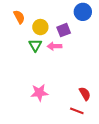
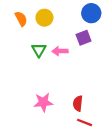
yellow circle: (40, 27) -> (44, 18), moved
purple square: (64, 30) -> (83, 38), moved
red semicircle: (85, 94) -> (78, 103), moved, turned -144

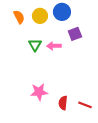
blue circle: (91, 13) -> (62, 12), moved
red semicircle: (78, 103) -> (63, 103), moved
red line: (85, 122) -> (85, 105), moved

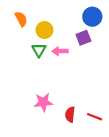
blue circle: (62, 12) -> (92, 17), moved
yellow circle: (40, 16) -> (44, 30), moved

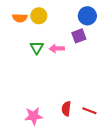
orange semicircle: (21, 19) -> (20, 18), turned 120
yellow circle: (44, 30) -> (39, 16), moved
pink star: (43, 102) -> (34, 116), moved

